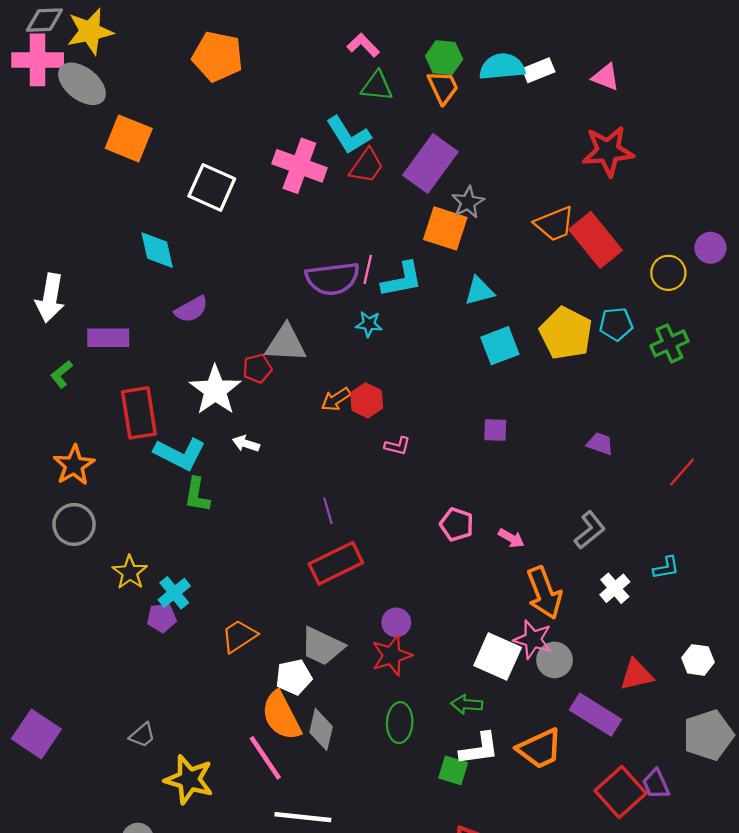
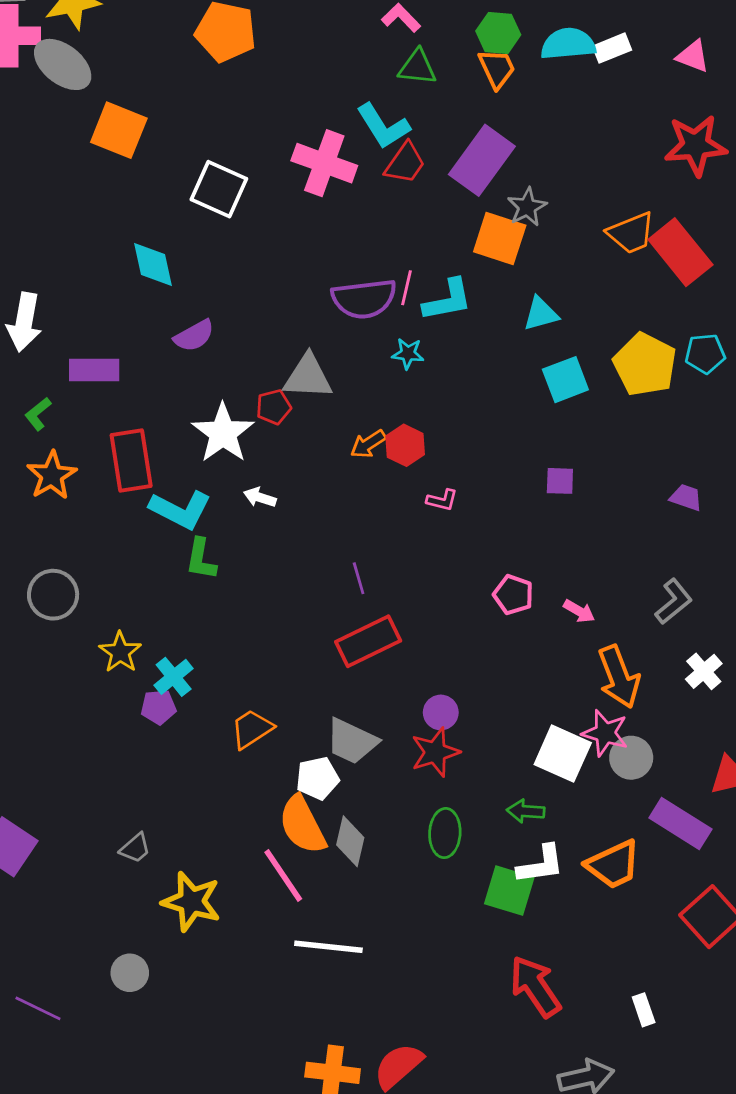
orange star: (74, 465) -> (52, 475), moved
green square: (453, 770) -> (509, 891), size x1.4

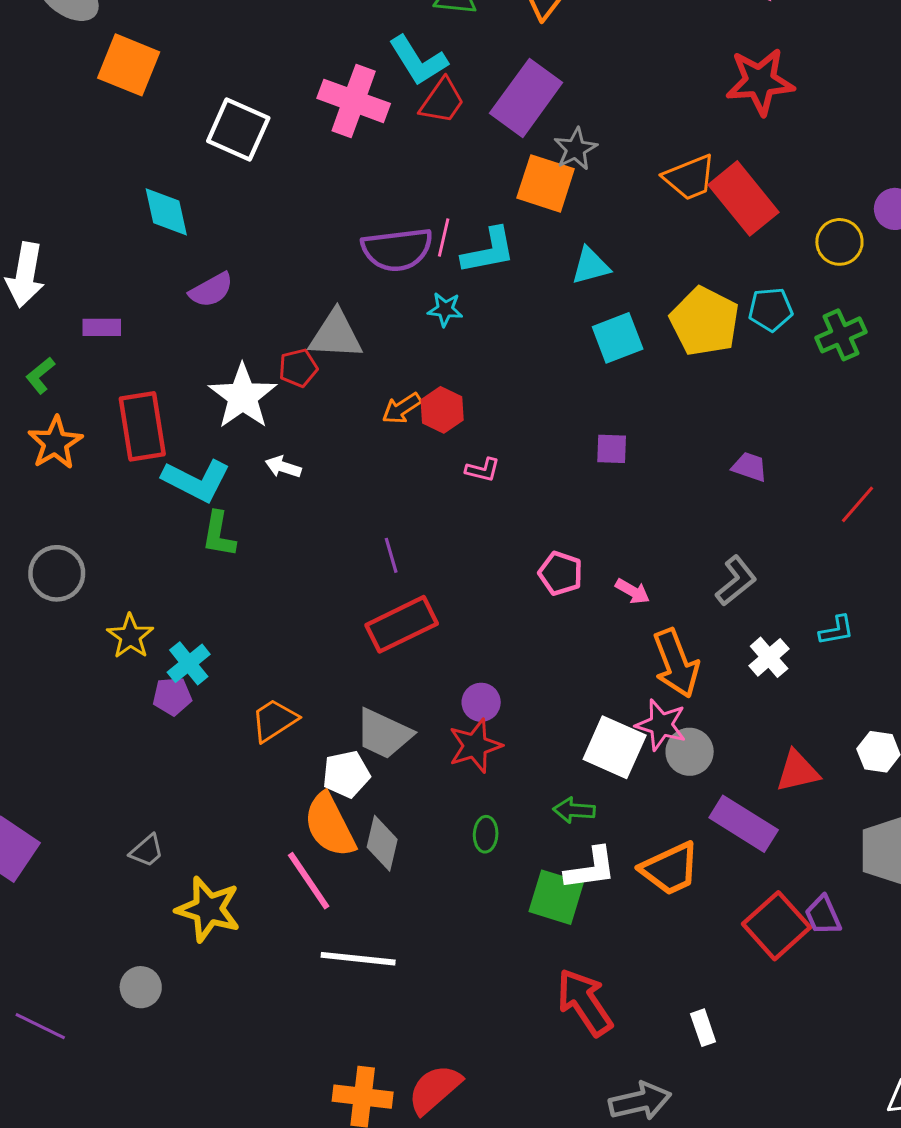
purple rectangle: (94, 370) -> (102, 327), size x0.7
green ellipse: (445, 833) -> (486, 834), size x0.7

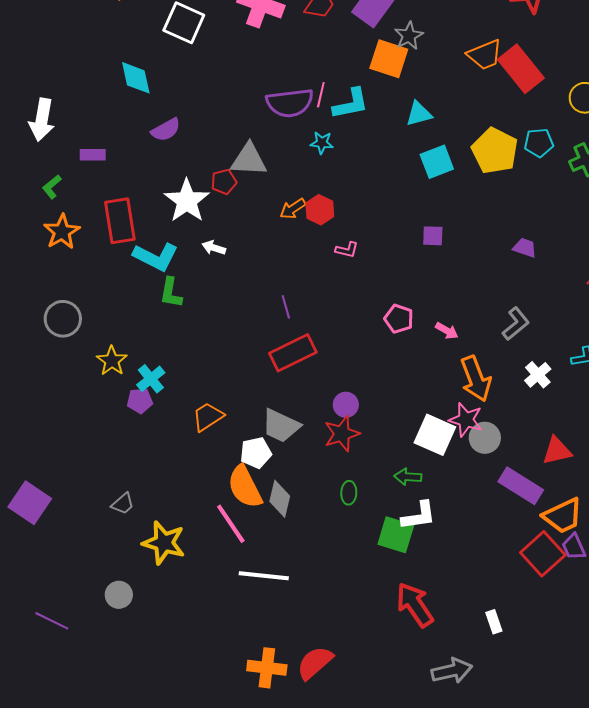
orange trapezoid: (670, 869) -> (563, 516), moved

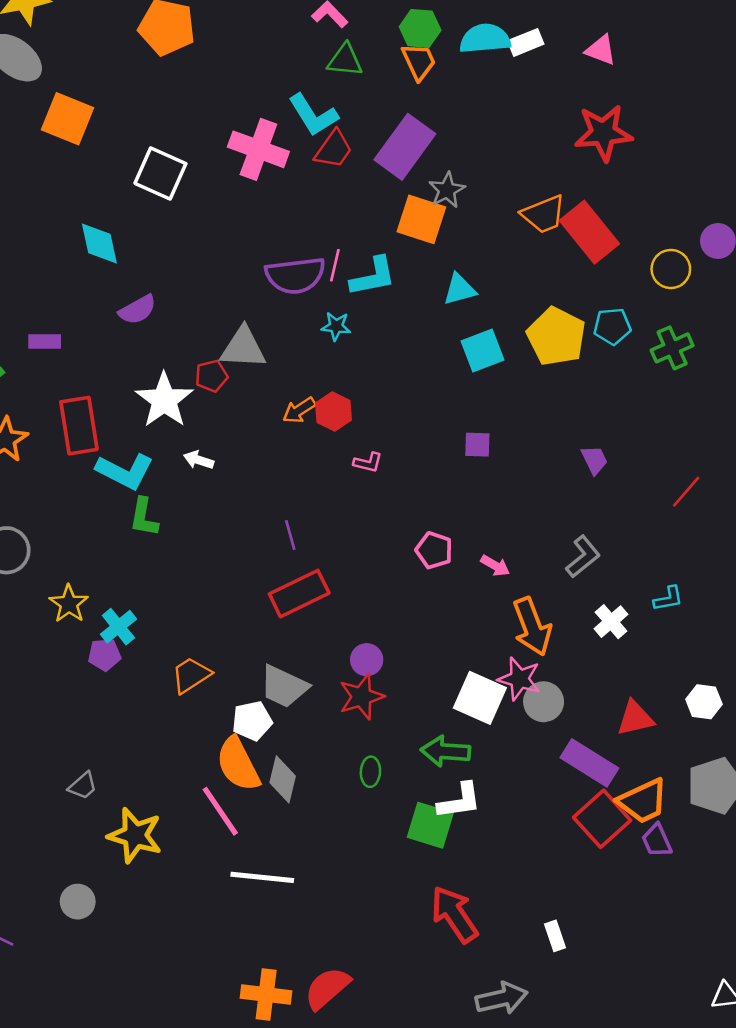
purple trapezoid: (525, 248) -> (594, 460), turned 45
green arrow: (408, 477) -> (446, 751), size x1.4
red square: (543, 554) -> (602, 819), moved

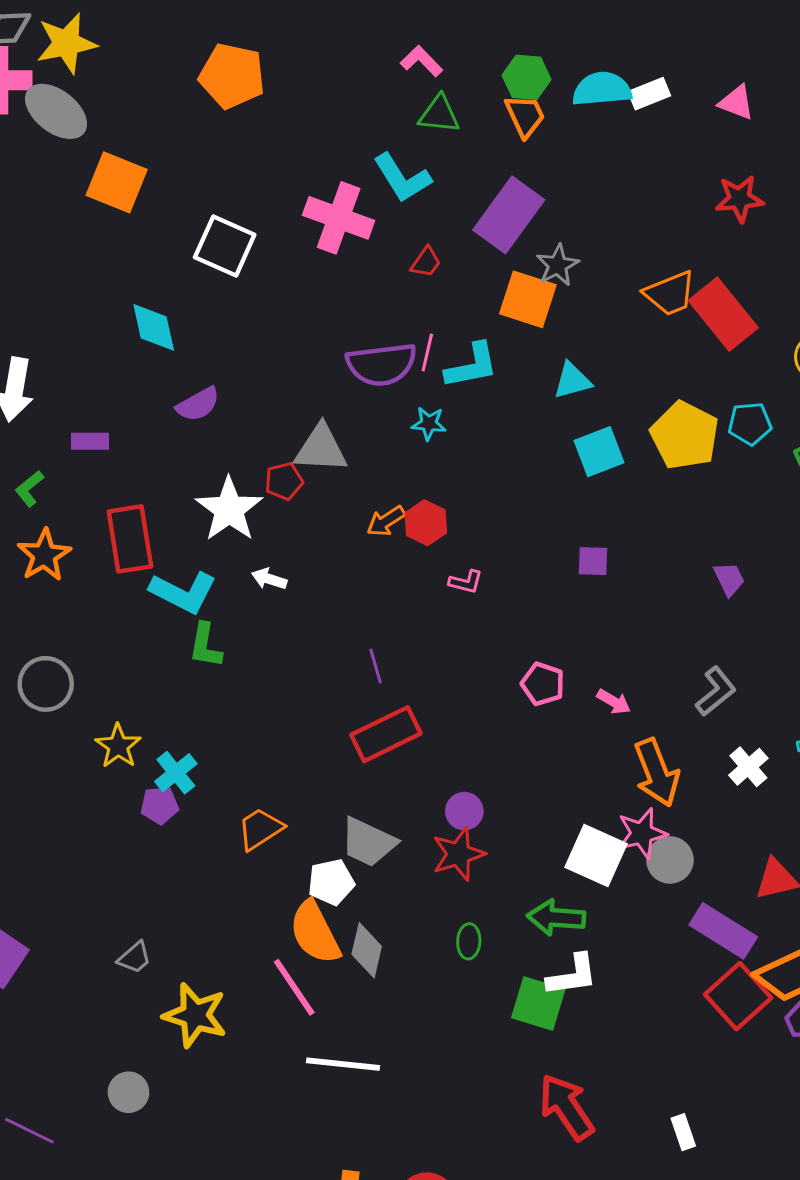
red star: (603, 133) -> (739, 199), size x0.7
red trapezoid: (334, 149) -> (426, 262), moved, size x0.7
pink star: (519, 679) -> (642, 833), turned -30

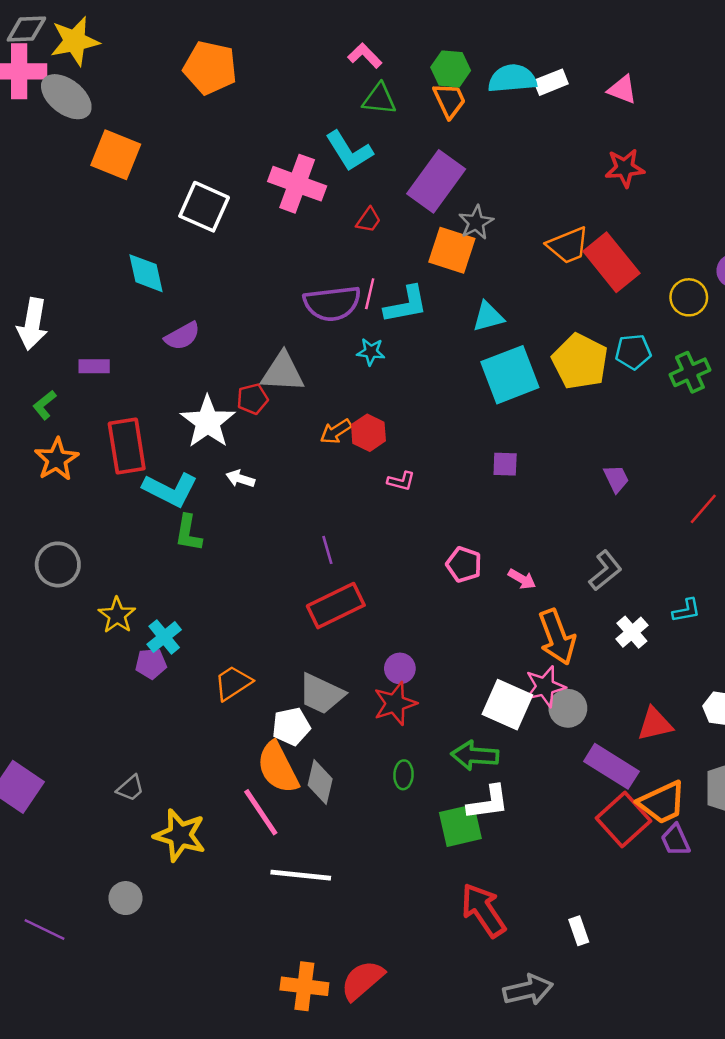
cyan square: (599, 452) -> (510, 375), size x1.4
green square: (538, 1003) -> (460, 826), turned -30

